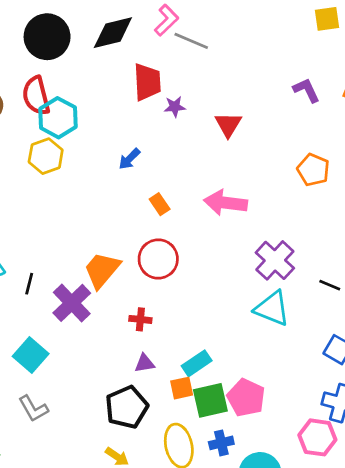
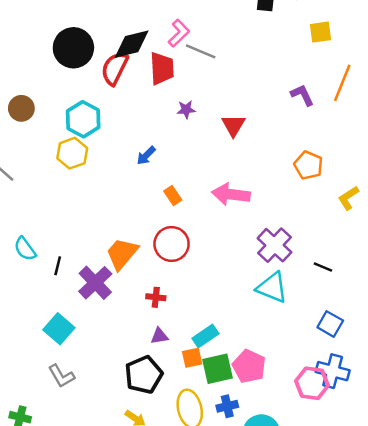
red trapezoid: (147, 82) -> (162, 68), moved
red semicircle: (36, 96) -> (115, 68), moved, turned 40
pink hexagon: (317, 437) -> (312, 383), moved

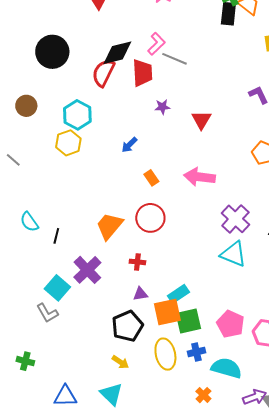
black circle: (73, 48) -> (52, 52), moved
purple cross: (95, 283) -> (87, 270), moved
orange square: (192, 358) -> (167, 312), size x1.6
pink pentagon: (249, 366) -> (230, 324), moved
gray L-shape: (61, 376) -> (47, 313), moved

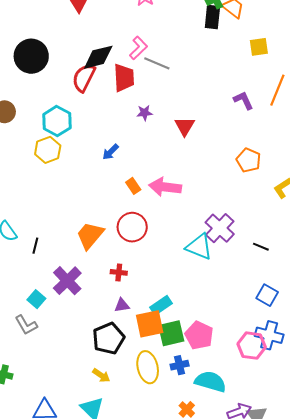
pink arrow: (199, 177) -> (165, 187), moved
cyan triangle: (233, 254) -> (199, 247), moved
cyan square: (57, 288) -> (36, 299), size x0.7
pink pentagon: (230, 324) -> (199, 335), moved

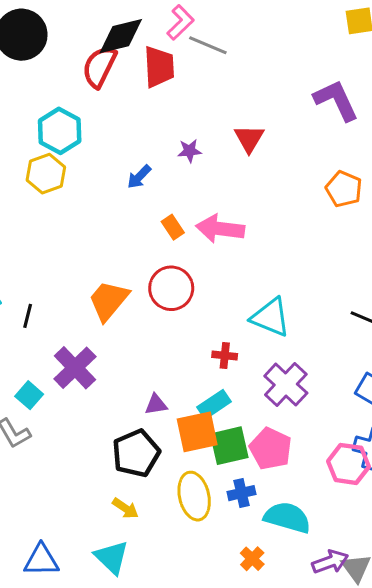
purple L-shape: (243, 100) -> (336, 100), size x1.5
purple star: (145, 113) -> (190, 151), moved
purple cross: (220, 228) -> (286, 385), moved
red cross: (119, 272) -> (225, 356), moved

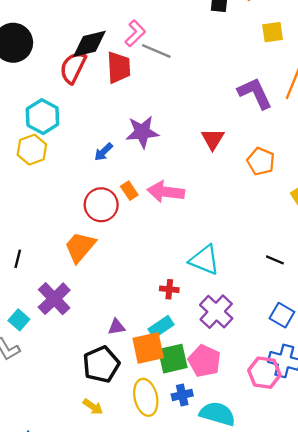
red triangle: (249, 139) -> (213, 139), moved
purple star: (190, 151) -> (142, 132), size x1.8
red circle: (171, 288) -> (101, 205), moved

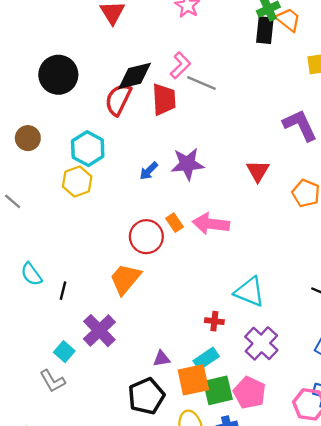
blue arrow: (103, 152) -> (149, 171), moved

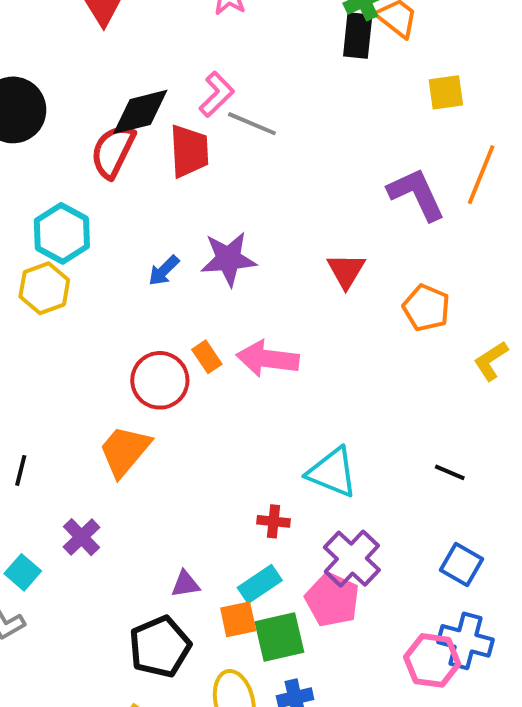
purple cross: (99, 331) -> (81, 537), size x0.7
orange square: (193, 380) -> (238, 619), size x0.7
pink pentagon: (250, 393) -> (332, 600), moved

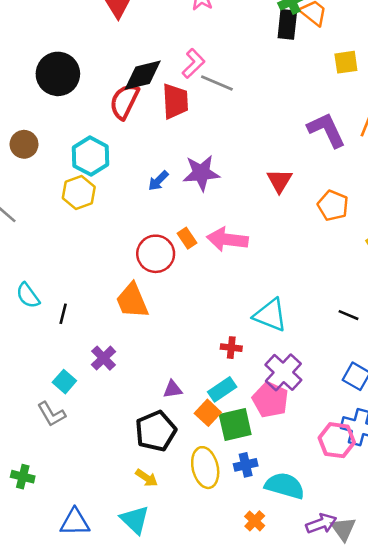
orange trapezoid: (125, 451) -> (132, 301), turned -63
orange square: (238, 619) -> (208, 413), turned -35

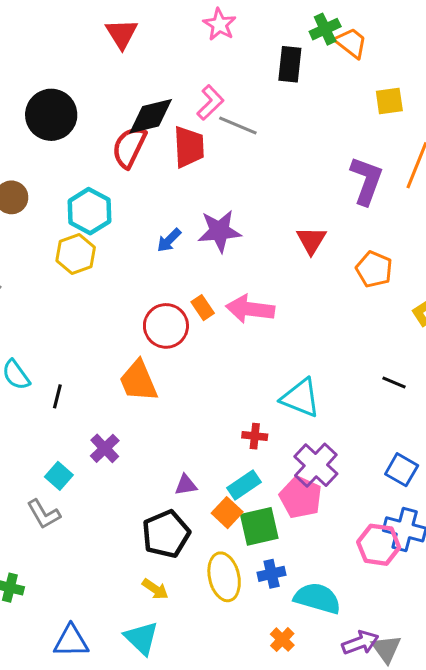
black rectangle: (287, 24) -> (290, 64), moved
purple L-shape: (326, 130) -> (366, 181), turned 45
black line: (349, 315) -> (394, 383), moved

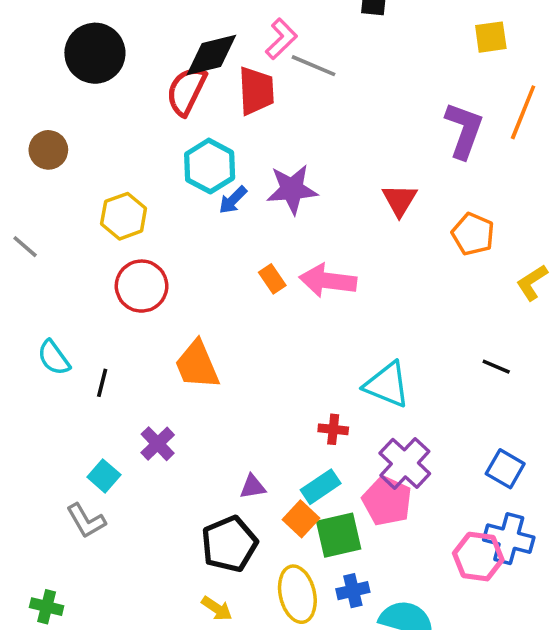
cyan hexagon: (89, 211) -> (210, 166), moved
red circle: (166, 326) -> (142, 286), moved

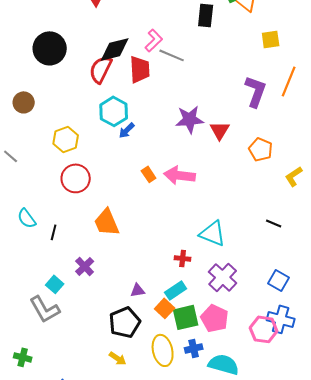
purple star: (292, 189) -> (190, 119), moved
pink pentagon: (387, 501) -> (215, 318), moved
gray L-shape: (86, 521) -> (45, 309), size x1.4

